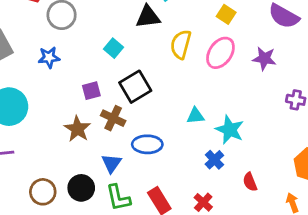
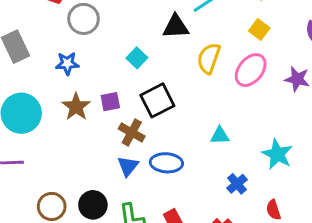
brown star: (77, 129) -> (76, 107), moved
cyan star: (230, 130) -> (277, 154), moved
blue triangle: (112, 163) -> (128, 166), moved

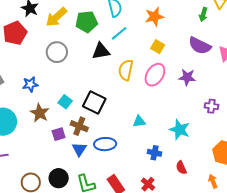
gray circle: (84, 19) -> (57, 52), moved
cyan square: (137, 58) -> (65, 102), moved
black square: (157, 100) -> (94, 102), turned -30
purple square: (110, 102) -> (59, 134), moved
blue cross: (237, 184) -> (155, 153), turned -32

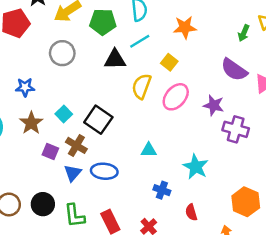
yellow square: (158, 47) -> (169, 62), moved
purple cross: (211, 106) -> (236, 129), moved, size x1.5
purple square: (59, 134) -> (50, 151), turned 32

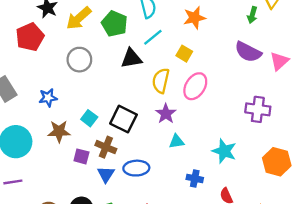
green pentagon: (103, 22) -> (114, 24), turned 30
purple star: (214, 105) -> (166, 114), moved, turned 30
brown star: (31, 123) -> (59, 131), turned -30
orange hexagon: (246, 202) -> (277, 162), moved

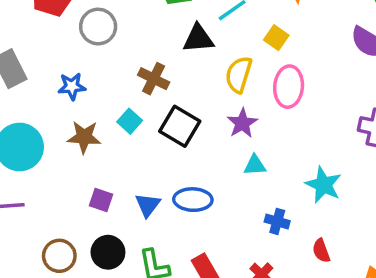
gray circle: (79, 60) -> (98, 27), moved
pink ellipse: (195, 86) -> (289, 87), turned -32
brown cross: (106, 147) -> (154, 79), moved
purple square: (81, 156) -> (101, 200), moved

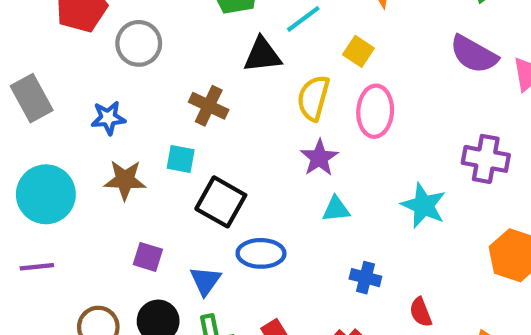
cyan square: (130, 121) -> (181, 159), turned -30
black square: (180, 126) -> (221, 202), moved
cyan star: (323, 185) -> (424, 205), moved
blue triangle: (148, 205) -> (205, 281), moved

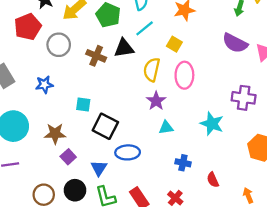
brown cross: (209, 106) -> (96, 56), moved
brown star: (125, 180) -> (55, 134), moved
purple square: (148, 257) -> (68, 157), turned 32

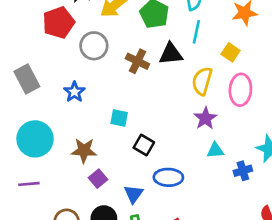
cyan line: (145, 28) -> (196, 32), turned -42
blue star: (44, 85) -> (74, 92), turned -30
black square: (105, 126) -> (144, 145), size x0.7
blue cross: (183, 163) -> (243, 171), moved, turned -32

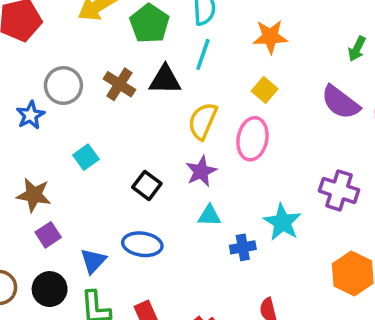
gray circle: (94, 46) -> (63, 86), moved
yellow square: (231, 52) -> (265, 90), moved
cyan square: (119, 118) -> (86, 157), turned 36
black square: (144, 145) -> (147, 185), moved

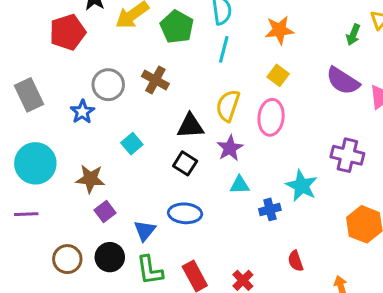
black triangle: (165, 80) -> (190, 126), moved

